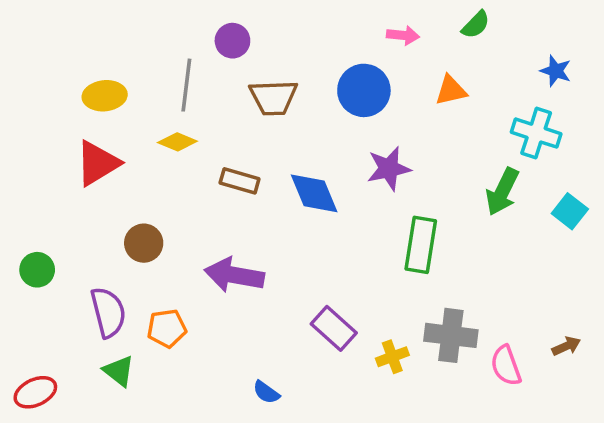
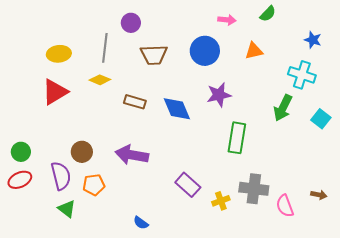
brown circle: (144, 243) -> (82, 152), moved
brown arrow: (566, 346) -> (319, 195), turned 35
red ellipse: (35, 392) -> (20, 180), moved
blue semicircle: (266, 392) -> (141, 223), moved

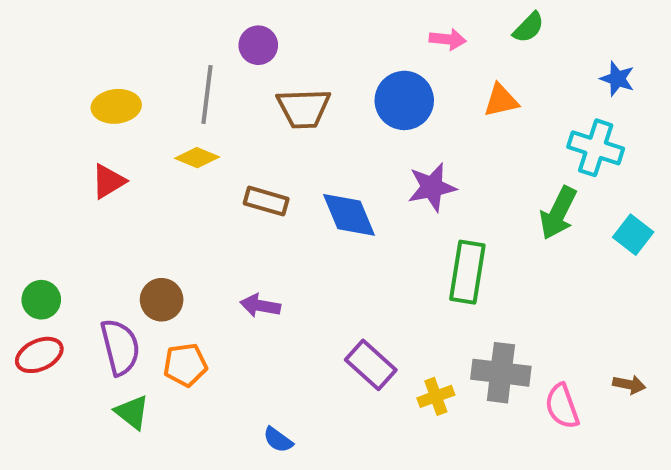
red triangle: (55, 92) -> (108, 181), size x0.7
purple arrow: (132, 155) -> (260, 306), size x0.6

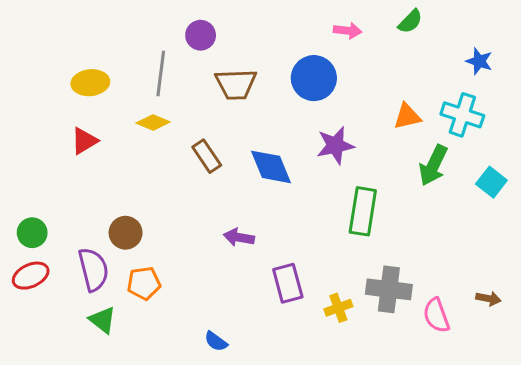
orange triangle: (501, 100) -> (407, 116), moved
brown rectangle: (266, 201) -> (207, 156), turned 40
purple arrow: (260, 306) -> (239, 237), moved
purple rectangle: (371, 365) -> (288, 283), turned 33

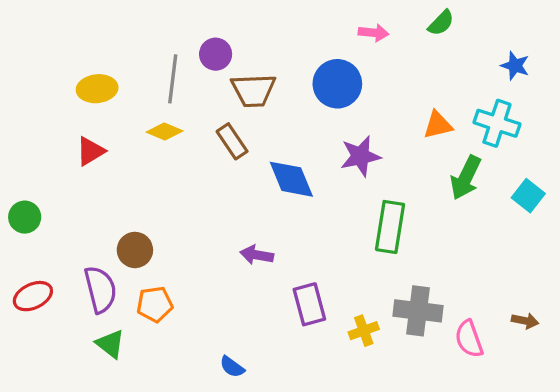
purple circle: (201, 35) -> (216, 54), moved
brown rectangle: (207, 156) -> (232, 141), moved
green circle: (32, 233) -> (25, 217), moved

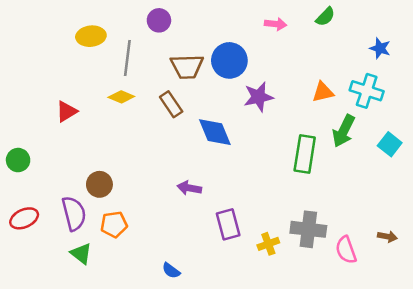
purple circle: (216, 54) -> (159, 20), moved
blue circle: (337, 84) -> (229, 60), moved
yellow ellipse: (97, 89) -> (91, 36), moved
purple star: (360, 156) -> (259, 97), moved
green rectangle: (390, 227) -> (305, 154), moved

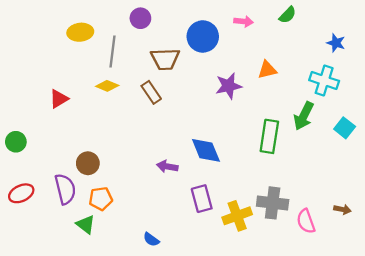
blue circle: (229, 60) -> (203, 36), moved
orange triangle: (323, 92) -> (267, 70), moved
blue diamond: (215, 132) -> (206, 150), moved
yellow cross: (268, 244) -> (237, 216), size x1.5
green triangle: (81, 254) -> (86, 224), moved

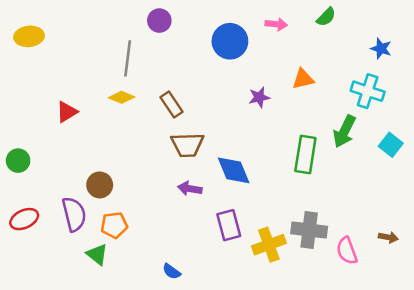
yellow ellipse: (80, 32) -> (29, 36), moved
brown trapezoid: (165, 59) -> (187, 145), moved
purple star: (229, 86) -> (259, 97), size x0.7

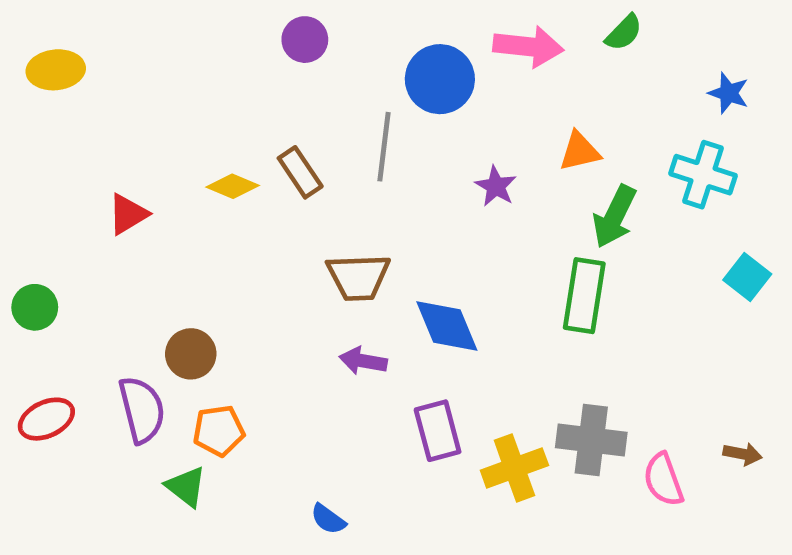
pink arrow: (276, 24) -> (528, 47), size x1.6
gray line: (128, 58) -> (384, 147), moved
purple star: (259, 97) -> (496, 186), turned -30
brown rectangle: (172, 105) -> (300, 172), moved
green arrow: (344, 131) -> (615, 216), moved

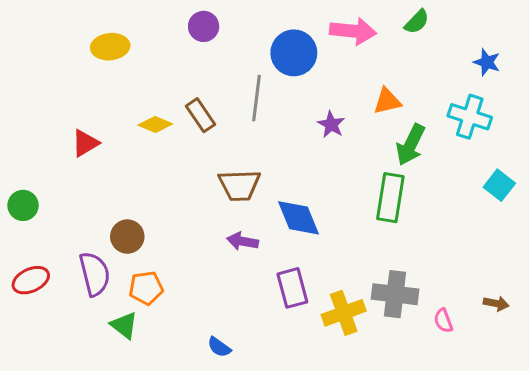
yellow ellipse: (56, 70) -> (110, 47), moved
pink semicircle: (663, 480) -> (443, 321), size x0.7

